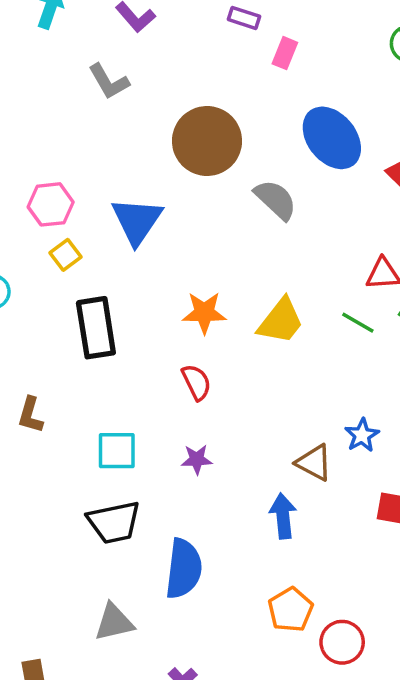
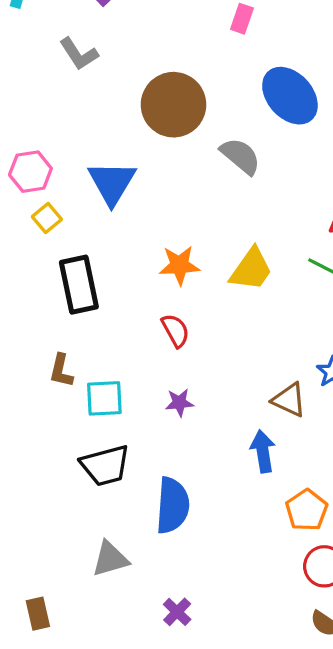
brown L-shape: (30, 415) -> (61, 371), moved
orange pentagon: (291, 610) -> (307, 510), moved

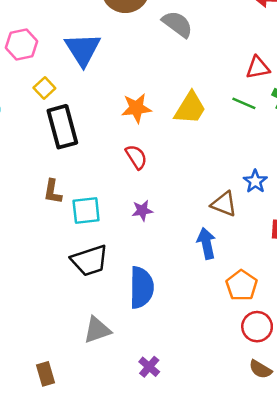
yellow square: (47, 218) -> (44, 88), moved

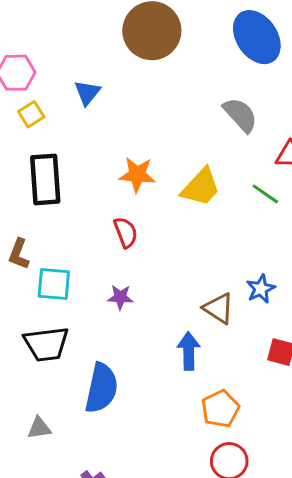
gray semicircle: (177, 24) -> (240, 115), moved
blue triangle: (83, 49) -> (87, 93), size x0.6
yellow square: (44, 88) -> (31, 114), moved
gray triangle: (97, 330) -> (39, 428), size x0.7

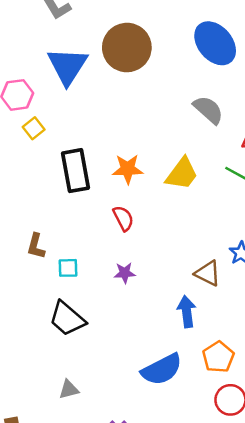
blue triangle: (87, 93) -> (67, 66), moved, size x1.8
black rectangle: (45, 179) -> (76, 171), moved
cyan square: (54, 284) -> (68, 268), size x0.7
black trapezoid: (46, 344) -> (67, 319), turned 54
blue semicircle: (101, 388) -> (162, 369), moved, turned 57

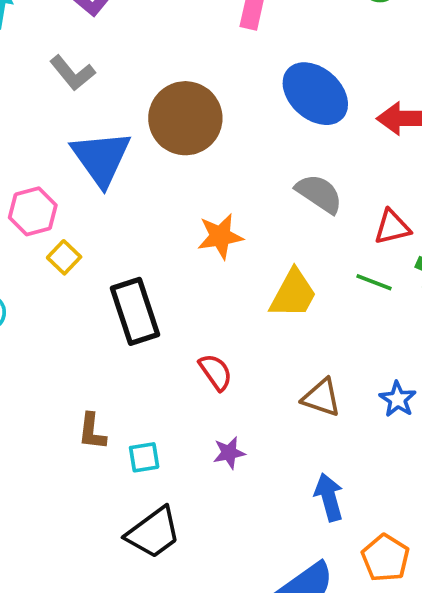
orange star: (128, 169) -> (220, 236), moved
brown triangle: (208, 273) -> (321, 398), moved
black trapezoid: (67, 319) -> (153, 533), turned -69

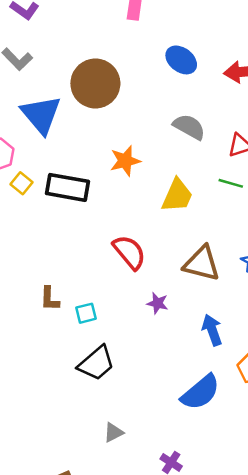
blue ellipse: (315, 94) -> (181, 60), size x0.7
black rectangle: (135, 311) -> (68, 187), moved, turned -57
red semicircle: (216, 372) -> (129, 252), size x1.4
brown triangle: (321, 398) -> (202, 264), size x1.4
purple star: (229, 453) -> (158, 303), moved, turned 30

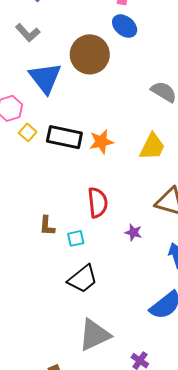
blue ellipse: (181, 60) -> (125, 26), moved
orange star: (125, 161) -> (101, 142), moved
red semicircle: (129, 252) -> (98, 203), moved, turned 32
gray triangle: (113, 432) -> (94, 335), size x2.0

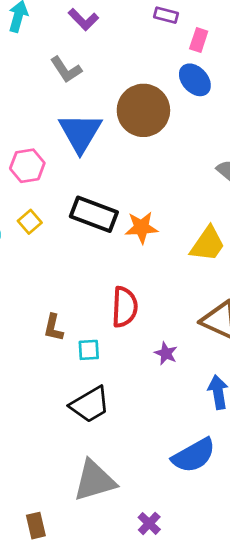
yellow square: (28, 132) -> (30, 222), moved

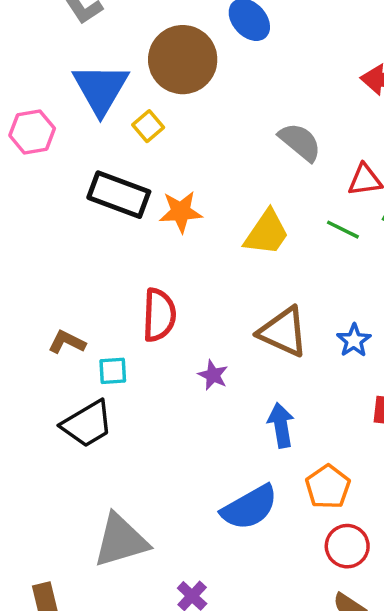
yellow square: (30, 222) -> (148, 126), moved
brown L-shape: (53, 328) -> (67, 342), turned 104
black trapezoid: (90, 405) -> (87, 424), moved

